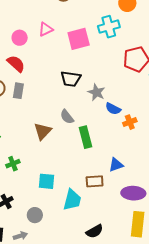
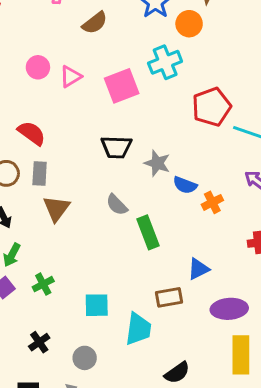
pink circle: (20, 38) -> (38, 67), moved
brown triangle: (43, 131) -> (56, 208), moved

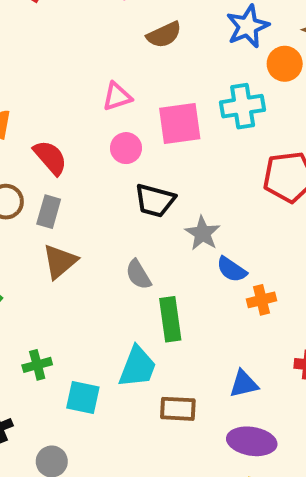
pink circle: (38, 67) -> (126, 148), moved
blue triangle: (198, 269) -> (244, 384), moved
green cross: (43, 284) -> (37, 365), moved
cyan trapezoid: (138, 329) -> (137, 367), moved

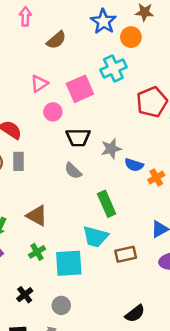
gray star: (203, 233) -> (111, 149), turned -30
brown triangle: (60, 261) -> (37, 216), moved, turned -35
gray semicircle: (138, 275) -> (73, 171), moved
cyan trapezoid: (137, 367) -> (95, 237), turned 100
cyan square: (83, 397) -> (69, 263), size x1.4

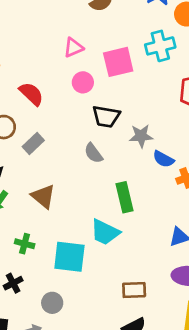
gray rectangle: (19, 161) -> (33, 144), moved, turned 36
green cross: (37, 252) -> (25, 244), moved, turned 35
brown rectangle: (126, 254) -> (134, 290), moved

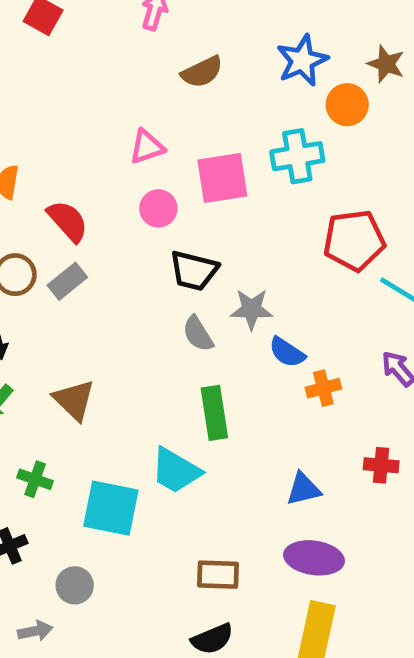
gray rectangle: (33, 144) -> (67, 281), moved
gray semicircle: (93, 153) -> (198, 334), moved

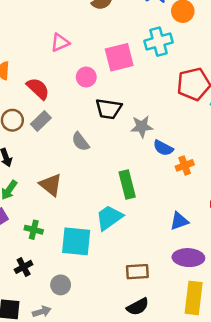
pink triangle: (147, 147) -> (60, 43), moved
gray semicircle: (198, 334) -> (80, 142), moved
cyan trapezoid: (176, 471) -> (109, 218), turned 120

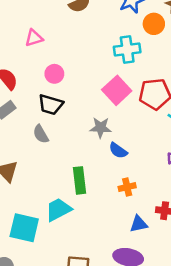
pink square: (119, 57) -> (117, 90), moved, turned -36
black trapezoid: (109, 109) -> (51, 104), moved
orange cross: (185, 165) -> (127, 187), moved
blue triangle: (179, 221) -> (139, 224), moved

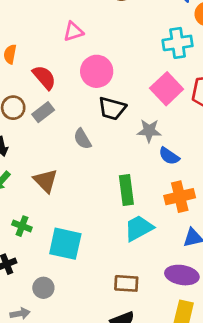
pink circle: (54, 74) -> (97, 71), size x1.5
black trapezoid: (51, 104) -> (112, 108), moved
orange cross: (127, 187) -> (180, 197), size x1.5
cyan trapezoid: (58, 210) -> (139, 228), moved

